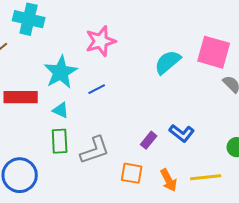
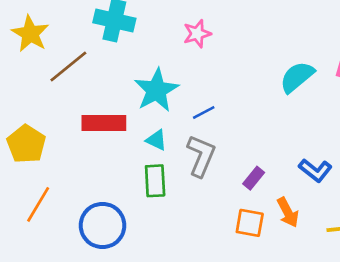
pink star: (101, 41) -> (197, 34), moved, size x0.7
purple rectangle: (149, 140) -> (254, 178), moved
gray L-shape: (95, 150) -> (201, 156), moved, turned -48
orange arrow: (169, 180) -> (288, 212), moved

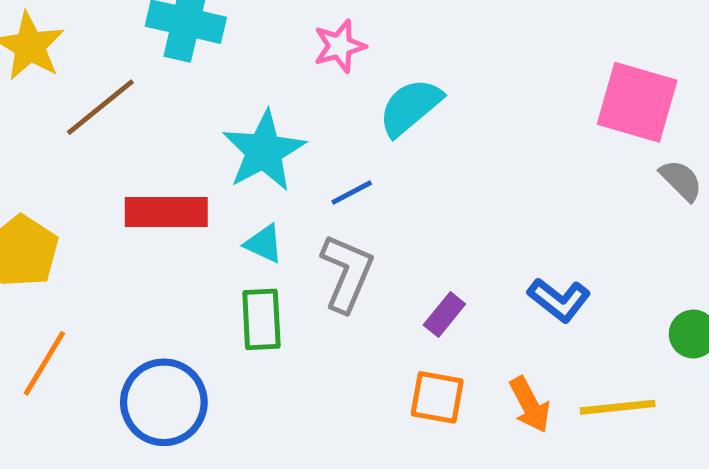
cyan semicircle: (297, 77) -> (410, 107), moved
orange arrow: (288, 212) -> (530, 405), moved

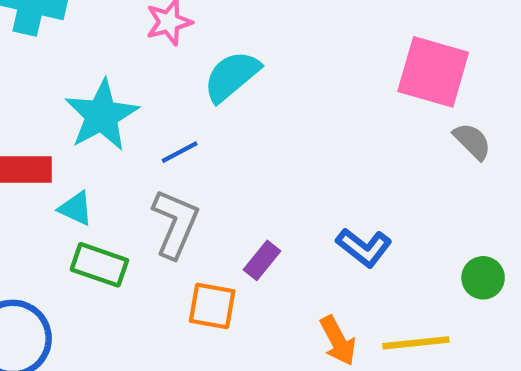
cyan triangle: (264, 244) -> (76, 208), moved
green rectangle: (261, 319) -> (99, 265), turned -68
orange square: (437, 397) -> (212, 306), moved

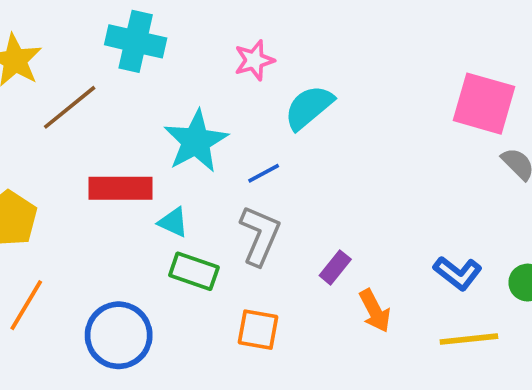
blue L-shape: (364, 247) -> (458, 273), moved
orange square: (212, 306) -> (258, 330), moved
orange arrow: (338, 341) -> (375, 311), moved

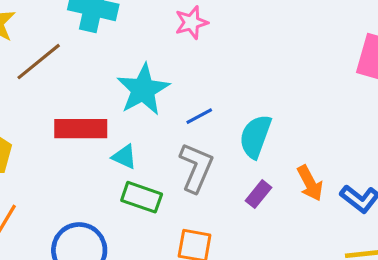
cyan semicircle: (309, 107) -> (255, 136), moved, turned -30
orange arrow: (375, 311) -> (310, 183), moved

